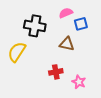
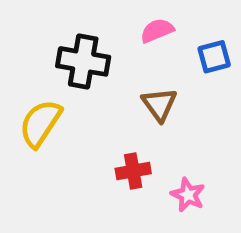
blue square: (81, 24) -> (214, 57), moved
brown triangle: (67, 44) -> (159, 104), turned 42

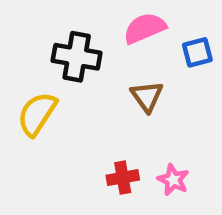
pink semicircle: (157, 31) -> (145, 28), size x1.4
red cross: (133, 171) -> (123, 178), moved

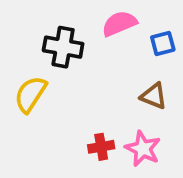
brown triangle: (147, 96) -> (154, 96), moved, turned -32
pink star: (173, 180) -> (143, 149), size x1.4

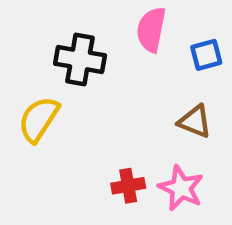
pink semicircle: (119, 24) -> (151, 30), turned -56

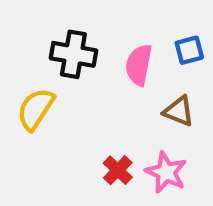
pink semicircle: (151, 30) -> (139, 65), moved
red cross: (128, 186) -> (118, 170), turned -36

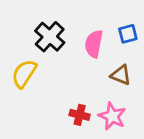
black cross: (73, 54) -> (50, 37), turned 32
red cross: (118, 170) -> (80, 115), turned -30

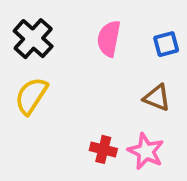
black cross: (50, 37) -> (33, 39), moved
pink semicircle: (94, 44) -> (109, 39), moved

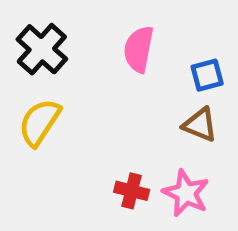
blue square: (166, 44) -> (207, 75), moved

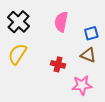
red cross: (132, 191) -> (58, 64), moved
pink star: (186, 193) -> (82, 85), turned -30

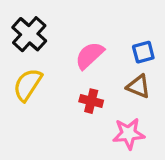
pink semicircle: (61, 22) -> (90, 55), moved, turned 36

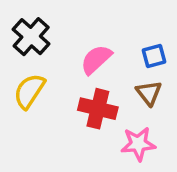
brown triangle: (138, 86) -> (149, 93), turned 30
red cross: (91, 101) -> (98, 109), size x1.5

